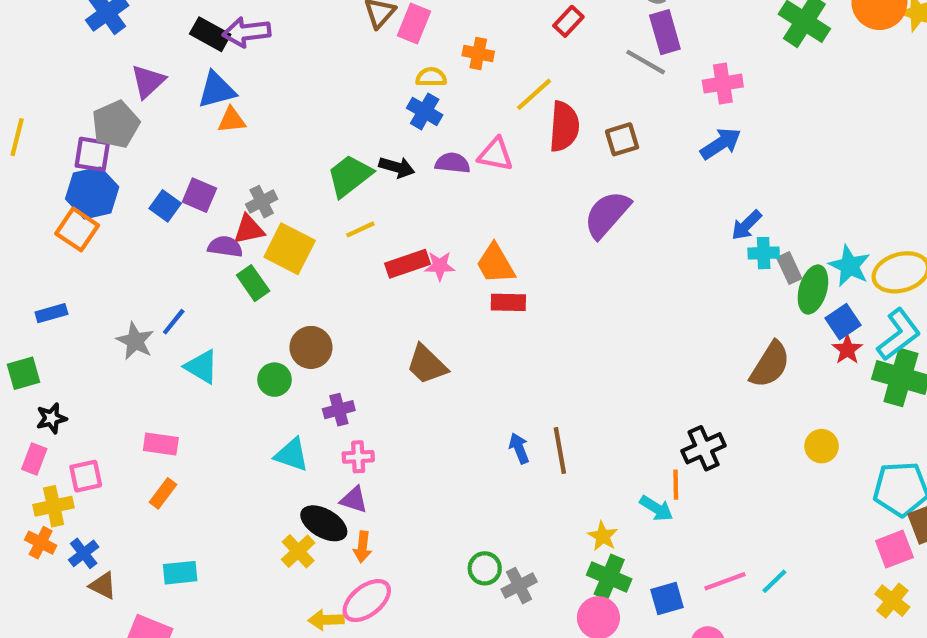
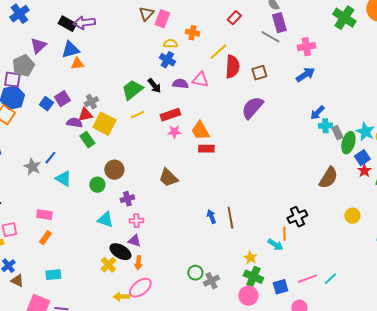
black arrow: (397, 167) -> (154, 86), turned 35
purple square: (199, 195) -> (62, 99), turned 35
red rectangle: (408, 264) -> (170, 115), moved

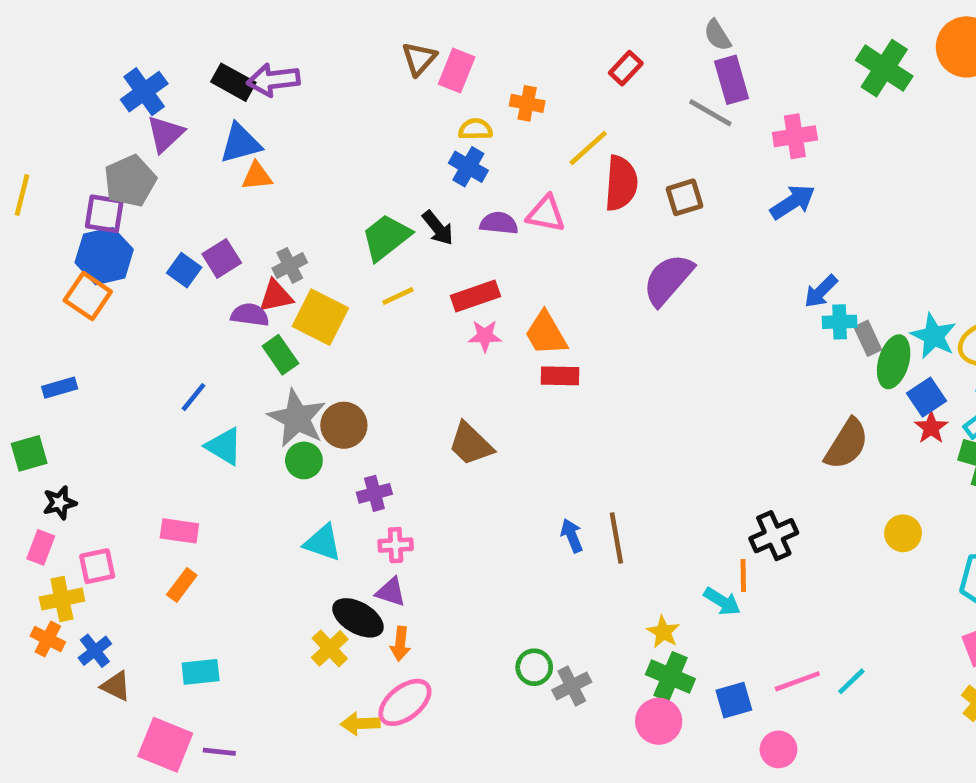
blue cross: (19, 14) -> (144, 92), moved
gray star: (32, 167) -> (297, 418), moved, size x1.4

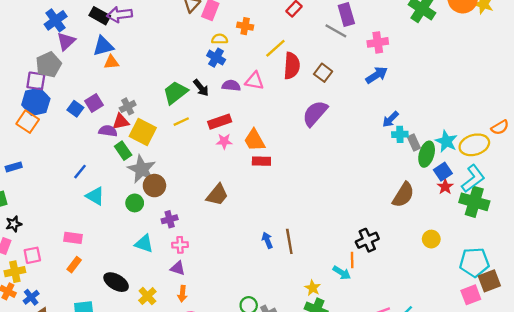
brown square: (685, 197) -> (323, 73), turned -36
gray star: (297, 418) -> (142, 169), moved
brown trapezoid: (471, 444) -> (217, 195), turned -95
black ellipse: (358, 618) -> (116, 282), moved

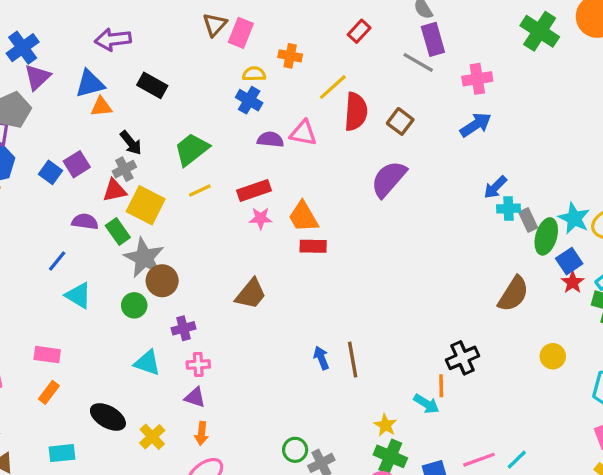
black rectangle: (100, 16) -> (152, 85), moved
black arrow: (201, 88) -> (131, 143), moved
purple semicircle: (108, 131) -> (85, 222), moved

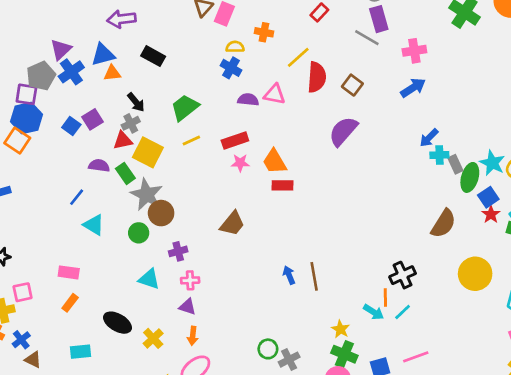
blue cross: (23, 48) -> (71, 72), moved
yellow circle: (553, 356) -> (475, 274), size x1.6
cyan line: (517, 460) -> (403, 312), moved

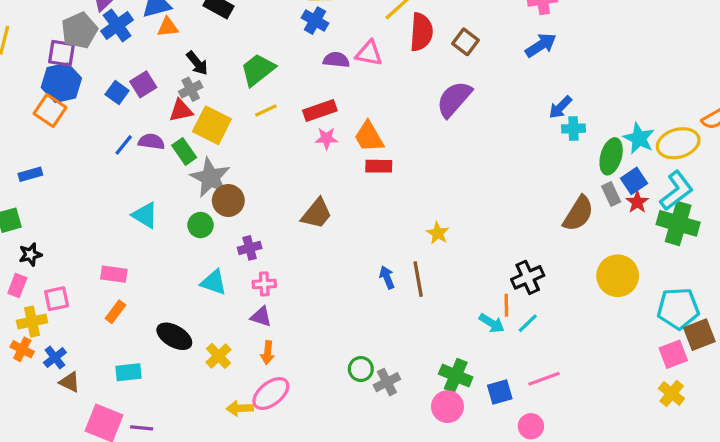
gray rectangle: (455, 164) -> (611, 194), moved
blue line: (77, 197) -> (124, 145), moved
yellow star: (341, 329) -> (438, 233), moved

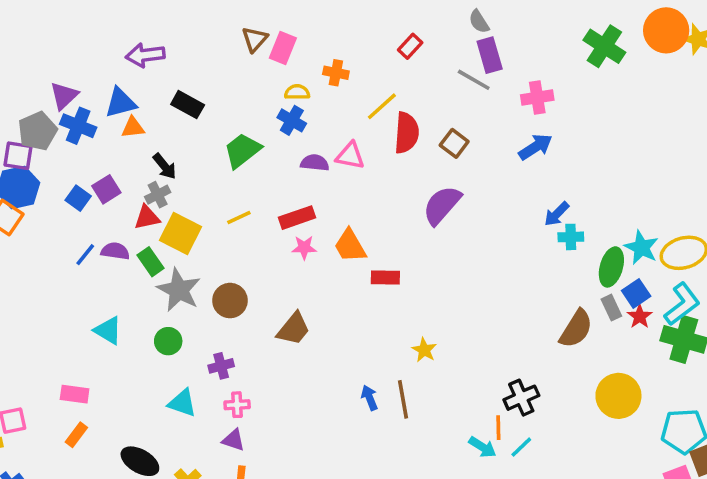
blue cross: (117, 25) -> (78, 126), turned -32
green trapezoid: (258, 70) -> (242, 150), moved
red rectangle: (379, 166) -> (385, 278), moved
brown circle: (228, 201) -> (230, 301), moved

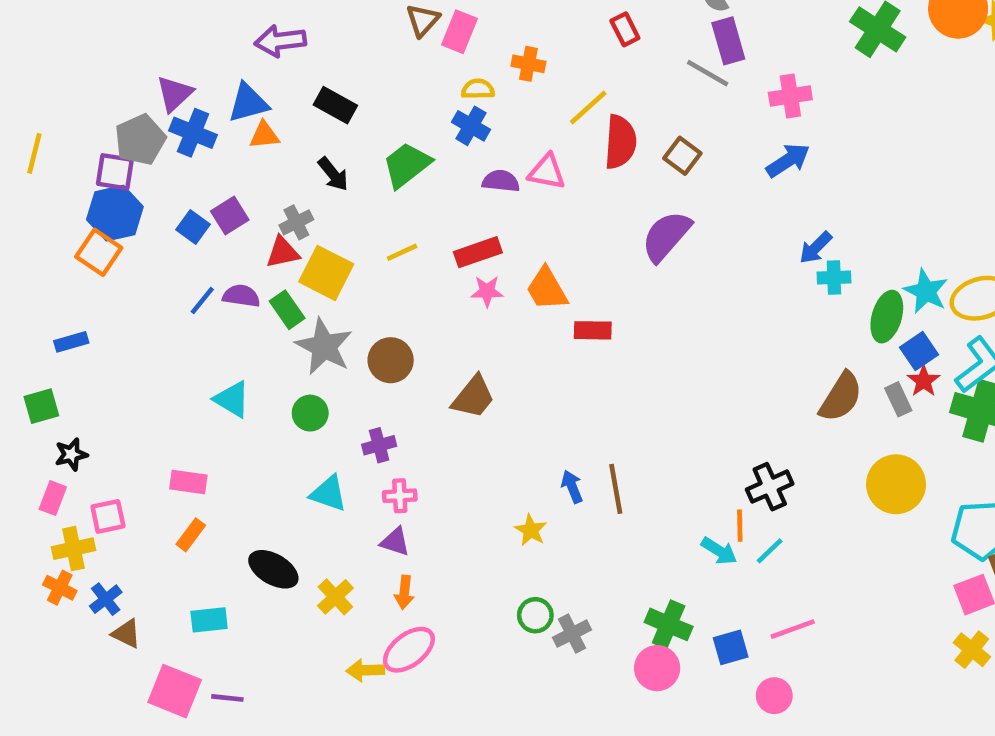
red rectangle: (410, 46) -> (625, 29), turned -70
black arrow: (165, 166) -> (333, 174), moved
gray rectangle: (611, 308) -> (898, 399), moved
yellow star: (424, 350) -> (531, 530), moved

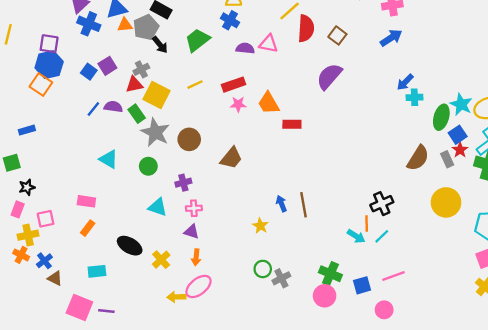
gray pentagon: (140, 140) -> (146, 27), moved

